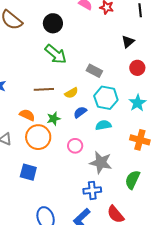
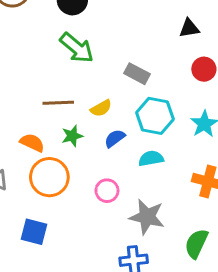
black triangle: (128, 42) -> (189, 28), turned 32
green star: (54, 119) -> (72, 136), moved

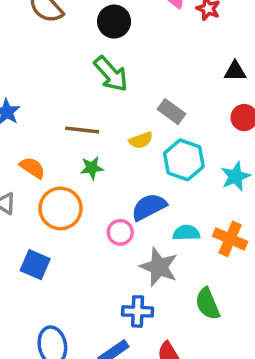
yellow semicircle: (101, 108) -> (141, 140), moved
blue semicircle: (115, 138) -> (149, 207), moved, size x1.5
orange semicircle: (32, 143) -> (32, 168), moved
cyan semicircle: (151, 158) -> (186, 233), moved
green semicircle: (196, 244) -> (208, 304), turned -56

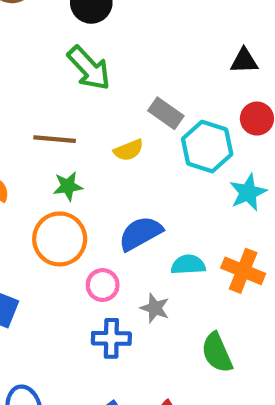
cyan hexagon: (184, 160) -> (207, 147), moved
orange circle: (61, 208) -> (60, 239), moved
pink circle: (120, 232) -> (103, 285), moved
gray star: (159, 267) -> (155, 308), size x0.6
blue cross: (138, 311) -> (111, 338), moved

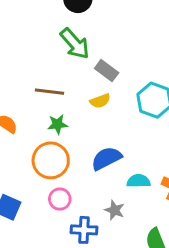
gray rectangle: (166, 113) -> (107, 71), moved
pink circle: (103, 285) -> (60, 199), moved

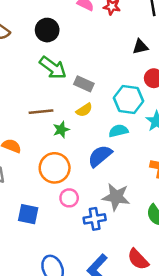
green star: (58, 124) -> (61, 130), moved
cyan semicircle: (139, 181) -> (118, 131), moved
gray star: (115, 210) -> (116, 197), size x1.6

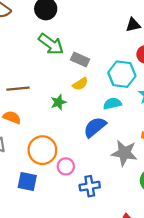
brown line: (41, 112) -> (18, 89), moved
orange circle: (55, 168) -> (42, 150), moved
gray star: (116, 197) -> (124, 153), moved

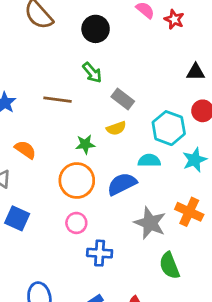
green arrow: (51, 44) -> (92, 73), size x0.7
brown line: (18, 89) -> (58, 100), moved
orange circle: (42, 150) -> (77, 180), moved
blue square: (27, 181) -> (17, 218), moved

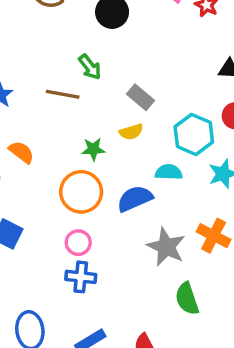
green arrow: (92, 73) -> (90, 67), moved
blue cross: (100, 253) -> (81, 277), moved

